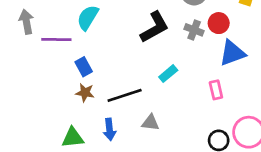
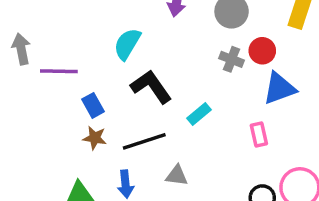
cyan semicircle: (88, 18) -> (127, 44), moved
black L-shape: (155, 27) -> (151, 87), moved, turned -96

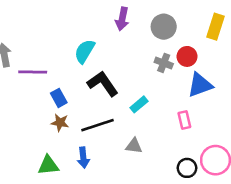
gray triangle: (177, 176) -> (134, 146), moved

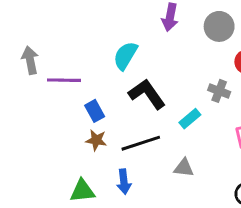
gray cross: (164, 63) -> (219, 91), moved

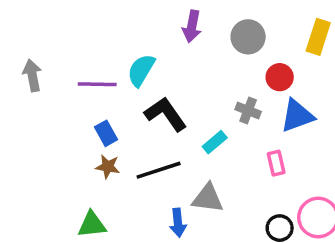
purple line: (64, 80) -> (97, 84), moved
gray triangle: (184, 168) -> (208, 198), size x1.4
blue arrow: (124, 182) -> (178, 223), moved

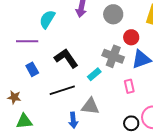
cyan semicircle: (141, 70) -> (47, 19), moved
gray cross: (248, 111) -> (113, 56), size x1.5
brown star: (108, 167) -> (14, 97), moved

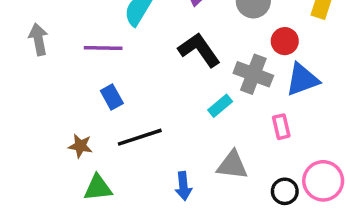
black L-shape: (66, 58) -> (199, 50), moved
black line: (62, 90) -> (140, 137), moved
gray triangle: (90, 106) -> (232, 165), moved

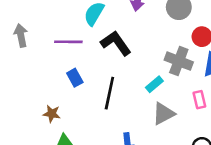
black L-shape: (199, 50) -> (116, 43), moved
black line: (140, 137) -> (109, 93), moved, turned -60
gray triangle: (232, 165) -> (163, 114), moved, turned -35

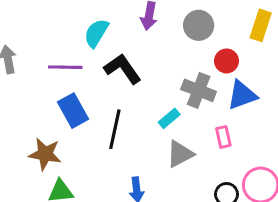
blue rectangle: (75, 78) -> (73, 111), size x1.5
brown star: (52, 114) -> (45, 154), size x1.5

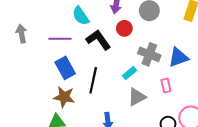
cyan semicircle: (96, 33) -> (81, 16), turned -66
red circle: (226, 61) -> (124, 28), moved
brown star: (45, 154) -> (64, 97), moved

